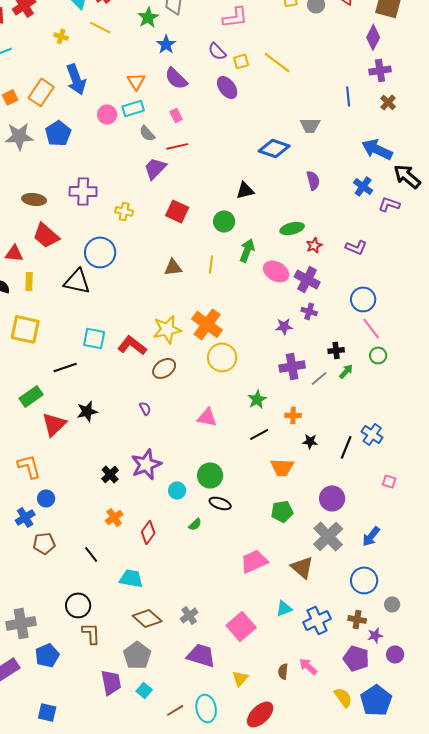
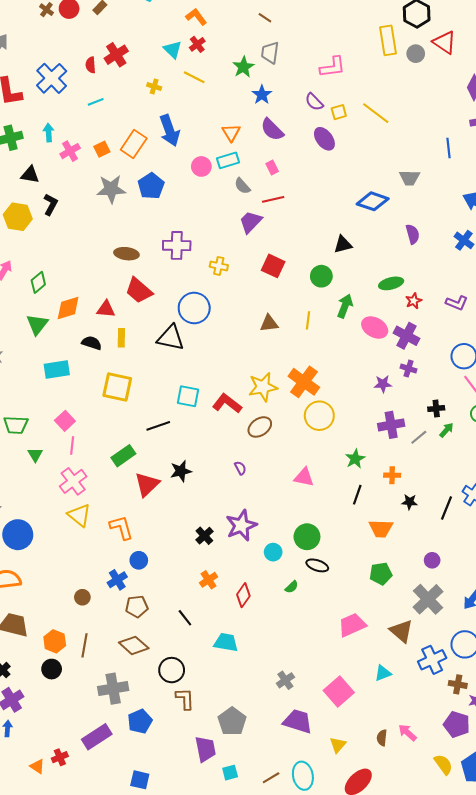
black line: (259, 434) -> (357, 495), turned -42
purple circle: (332, 498) -> (432, 560), size x0.6
brown diamond: (147, 618) -> (134, 645), moved
blue cross: (317, 620) -> (432, 660), moved
cyan square: (144, 690) -> (230, 773), moved, turned 35

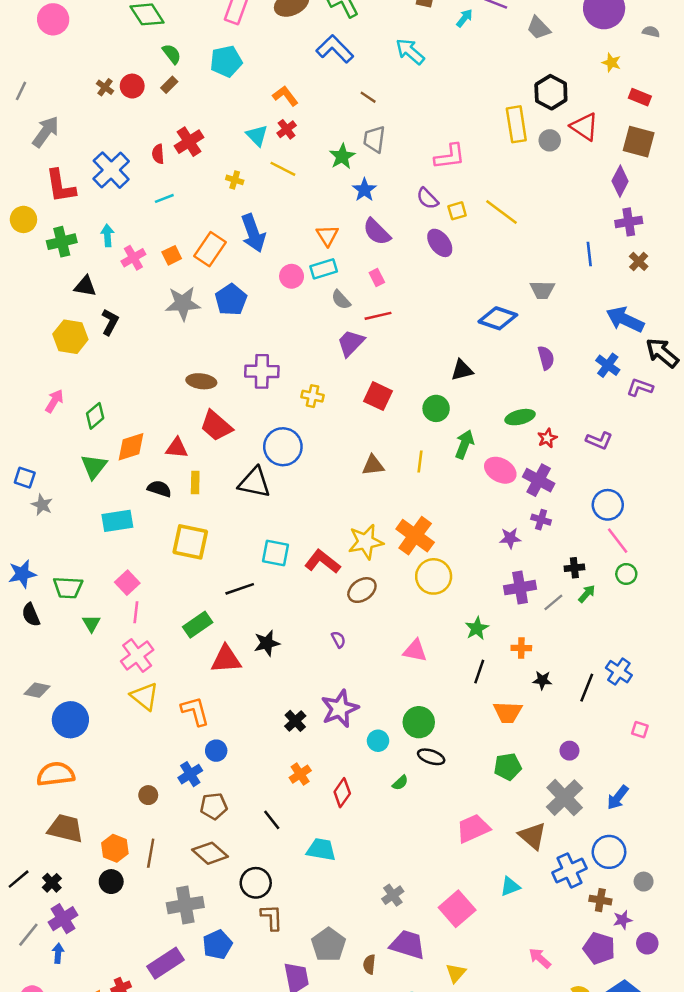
red triangle: (147, 484) -> (226, 659), turned 40
brown semicircle: (382, 738) -> (369, 964), moved

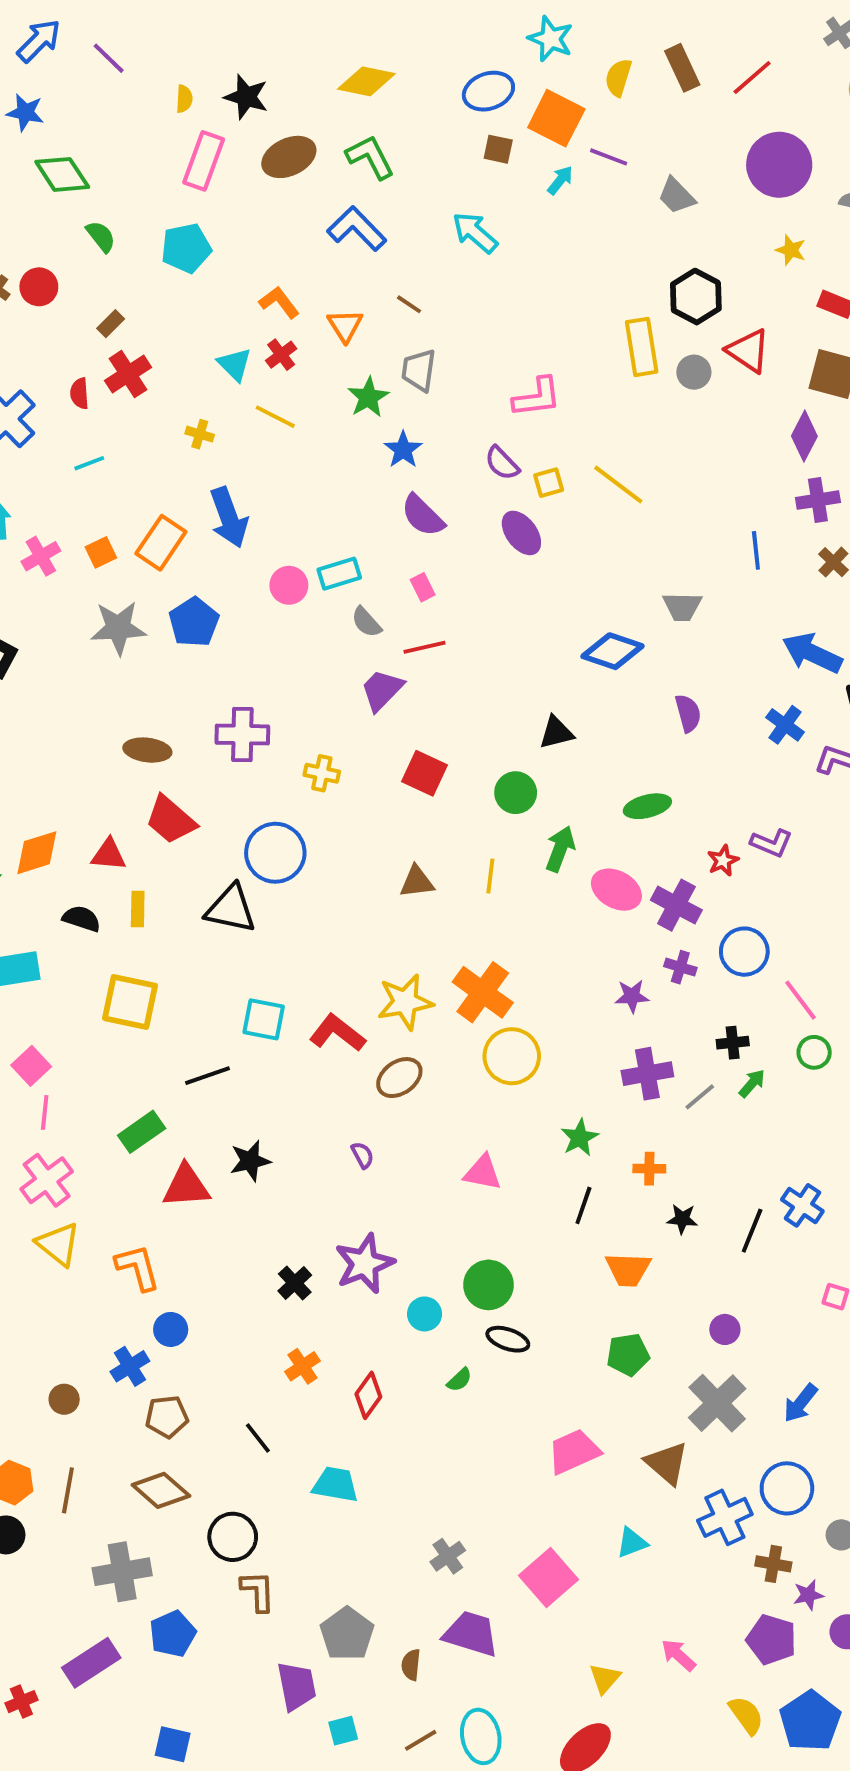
brown rectangle: (169, 85) -> (111, 324), moved
orange triangle: (327, 235) -> (345, 326), moved
red star: (547, 438) -> (723, 860), moved
blue circle: (608, 505) -> (744, 952), moved
yellow triangle: (456, 973) -> (605, 1678), moved

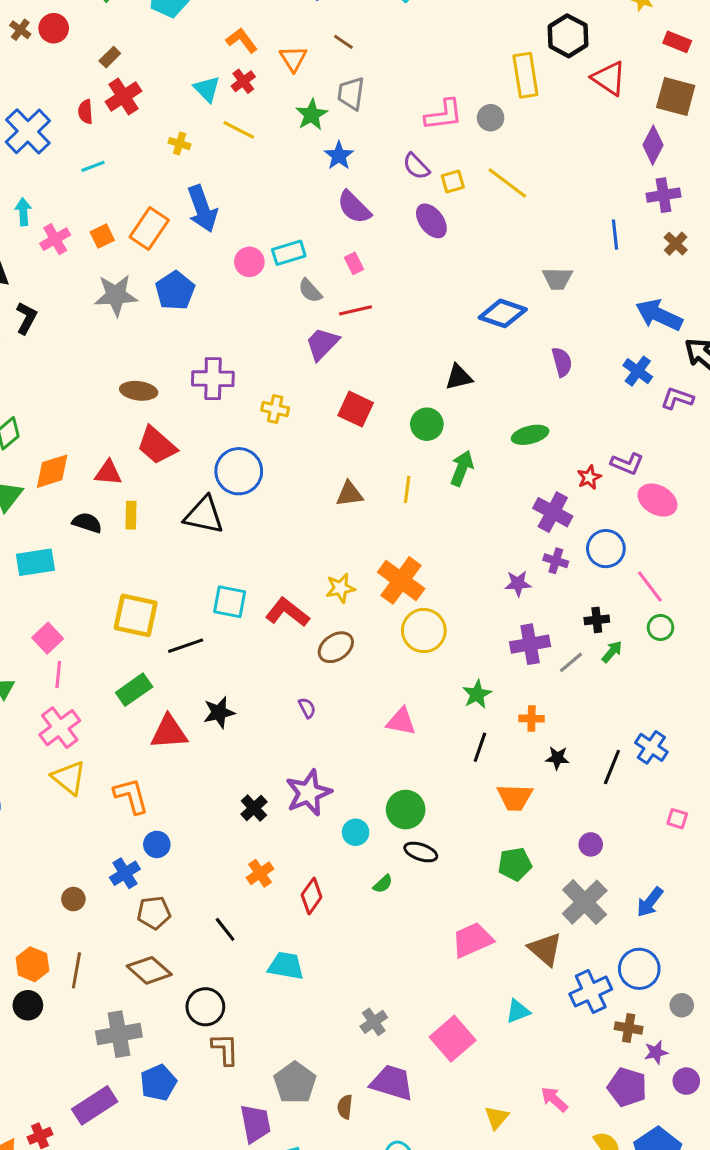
gray circle: (694, 372) -> (491, 118), moved
pink ellipse: (616, 890) -> (657, 500), moved
yellow square: (130, 1002) -> (136, 615), moved
yellow star: (405, 1002) -> (340, 588), size x0.7

